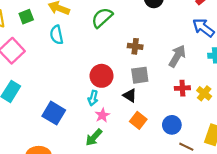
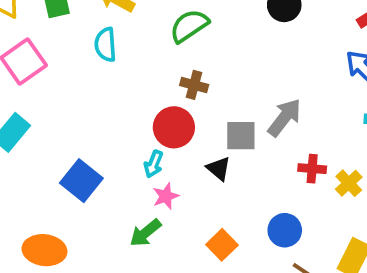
brown cross: (135, 46) -> (194, 85), moved
gray arrow: (177, 56) -> (284, 118), moved
orange square: (138, 120) -> (222, 245), moved

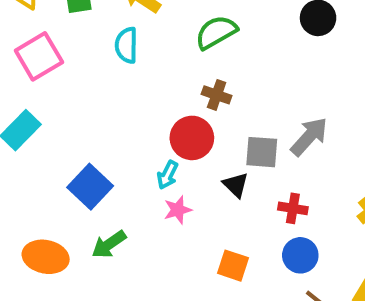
red cross: (312, 169) -> (293, 208), moved
green arrow: (145, 233) -> (109, 244), moved
orange square: (222, 245) -> (233, 266), turned -32

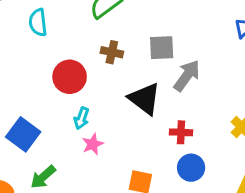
red circle: (192, 138) -> (70, 77), moved
gray square: (262, 152) -> (162, 48), moved
black triangle: (236, 185) -> (144, 99), moved, size x1.6

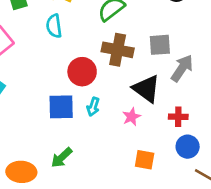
brown cross: (112, 52) -> (118, 50), size x1.6
blue square: (23, 134) -> (61, 107), moved, turned -36
pink star: (93, 144) -> (131, 117), moved

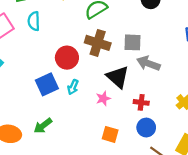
cyan semicircle: (54, 26) -> (34, 21), moved
gray arrow: (182, 68) -> (148, 63), turned -110
blue square: (61, 107) -> (47, 84), turned -30

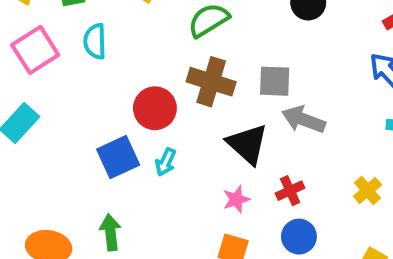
pink star: (103, 98) -> (236, 199), moved
red cross: (141, 102) -> (290, 191), turned -32
green arrow: (43, 126) -> (110, 232), turned 120

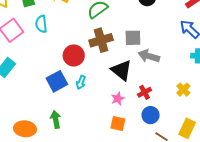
brown cross: (211, 82) -> (101, 40), turned -30

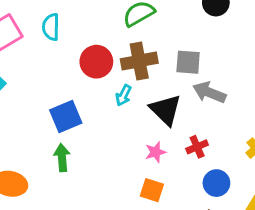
red circle: (74, 55) -> (96, 62), moved
cyan arrow: (81, 82) -> (124, 95), moved
blue circle: (151, 115) -> (216, 183), moved
green arrow: (56, 119) -> (62, 158), moved

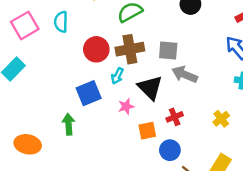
blue square: (66, 117) -> (89, 93), moved
pink star: (156, 152) -> (126, 106), moved
blue circle: (216, 183) -> (170, 150), moved
orange square: (152, 190) -> (147, 131), moved, turned -30

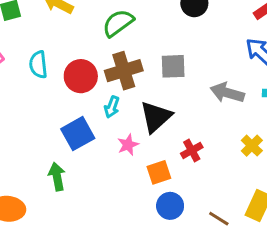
cyan semicircle: (61, 22) -> (38, 65), moved
gray arrow: (185, 74) -> (227, 93), moved
black triangle: (150, 88) -> (156, 117), turned 40
blue circle: (170, 150) -> (170, 206), moved

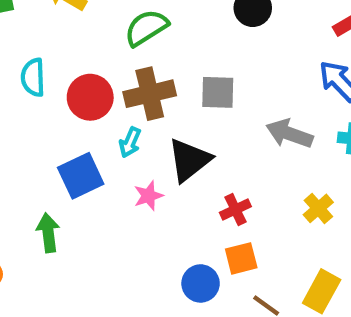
orange square: (159, 172) -> (241, 258), moved

